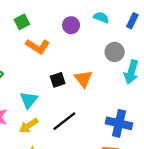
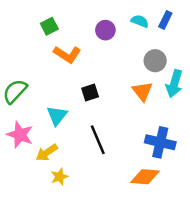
blue rectangle: (132, 21) -> (165, 20), moved
orange triangle: (83, 79) -> (142, 91), moved
black line: (64, 121) -> (98, 140), turned -75
yellow arrow: (29, 126) -> (47, 153), moved

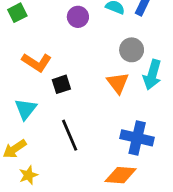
orange L-shape: (67, 54) -> (37, 62), moved

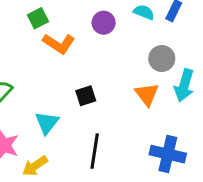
orange L-shape: (37, 62) -> (59, 44), moved
black line: (70, 135) -> (95, 151), turned 32

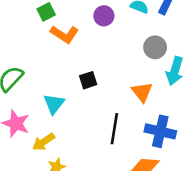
orange triangle: (147, 94) -> (142, 92), moved
black line: (95, 151) -> (114, 129), moved

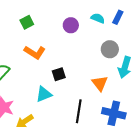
orange L-shape: (64, 34) -> (35, 52), moved
cyan triangle: (54, 104) -> (44, 94), moved, turned 30

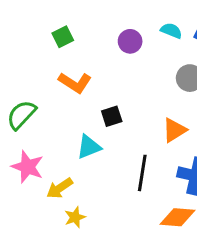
orange triangle: (100, 83) -> (174, 130), turned 36

